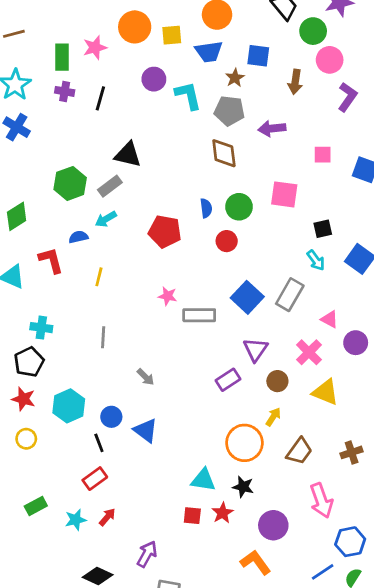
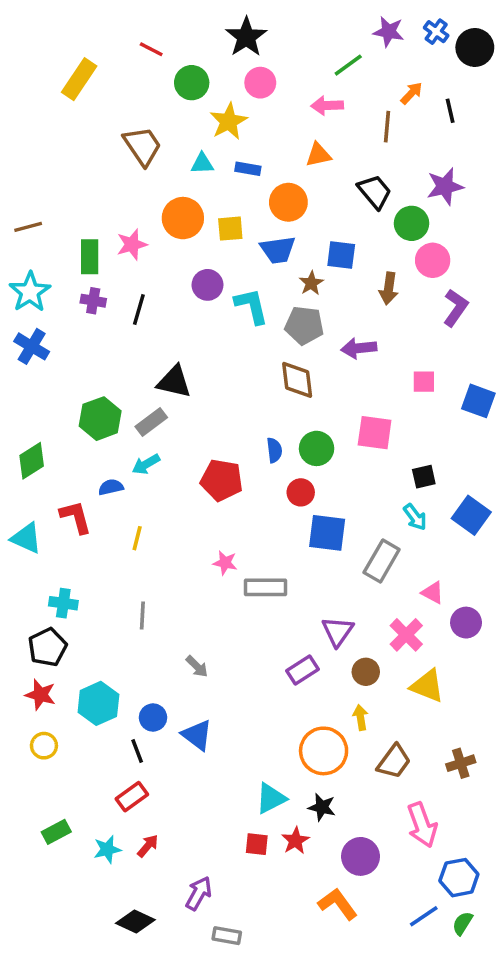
blue square: (247, 297) -> (327, 533), moved, turned -36
yellow arrow: (273, 417) -> (361, 718), turned -42
cyan triangle: (203, 480) -> (271, 798), turned -36

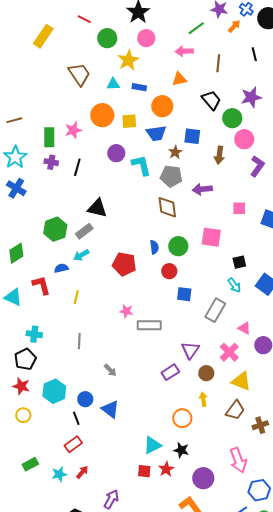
orange arrow: (412, 93) -> (234, 26), moved
blue square: (327, 533) -> (184, 294), size x0.7
orange circle: (324, 751) -> (182, 418), size x0.7
brown trapezoid: (394, 761) -> (235, 410), moved

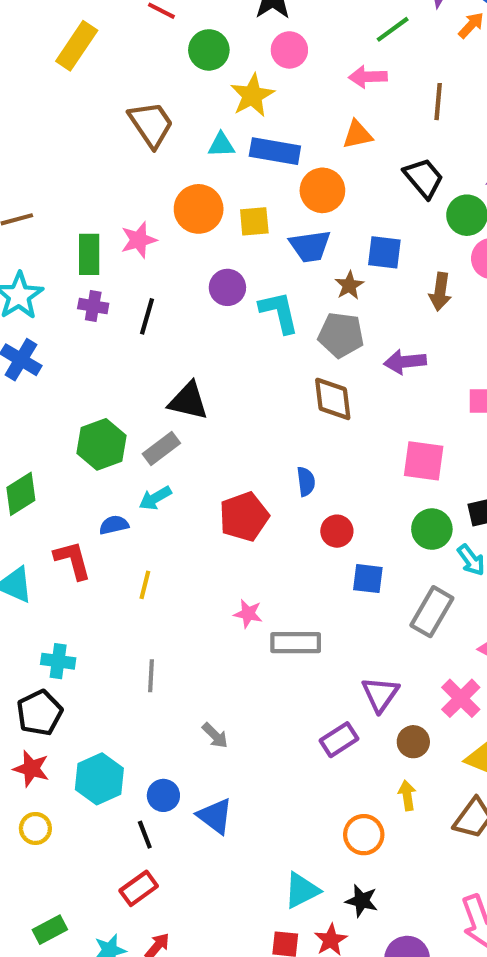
blue rectangle: (139, 87) -> (275, 151), size x1.6
green circle: (178, 246) -> (432, 529), moved
red pentagon: (124, 264) -> (244, 517), turned -30

